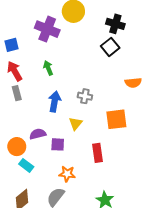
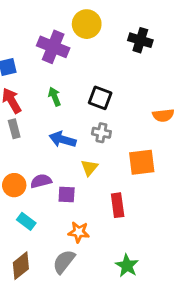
black square: (110, 47) -> (100, 98), moved, turned -30
blue arrow: (55, 101) -> (63, 139), turned -84
orange circle: (17, 147) -> (14, 185), moved

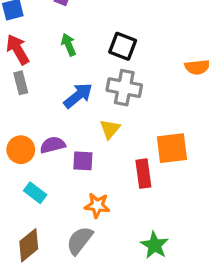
gray cross: (101, 133) -> (124, 88), size x1.5
blue arrow: (63, 139) -> (78, 96), turned 125
orange square: (142, 162) -> (172, 148), moved

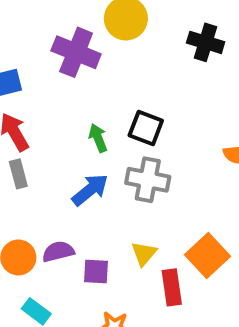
green arrow: (69, 45) -> (98, 138), moved
yellow triangle: (110, 129) -> (144, 254), moved
orange square: (172, 148) -> (208, 256), turned -36

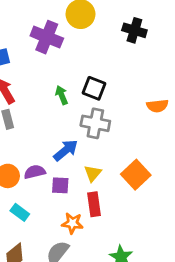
blue arrow: (90, 190) -> (66, 150), moved
red rectangle: (172, 287) -> (94, 204), moved

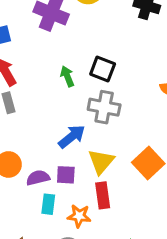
purple semicircle: (35, 172) -> (38, 178), moved
yellow triangle: (93, 173) -> (101, 162), size x1.4
cyan rectangle: (20, 212) -> (48, 204), moved, turned 60

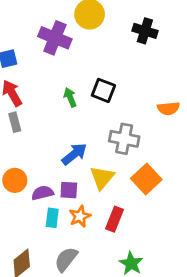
gray cross: (104, 107) -> (124, 139), moved
red rectangle: (103, 195) -> (114, 219), moved, turned 30
orange star: (79, 216) -> (80, 216), moved, turned -30

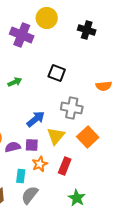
green arrow: (70, 97) -> (15, 82), moved, turned 88
cyan rectangle: (52, 218) -> (21, 176), moved

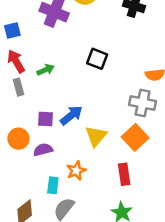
gray cross: (72, 108) -> (143, 103), moved
purple square: (32, 145) -> (46, 119), moved
red rectangle: (65, 166) -> (124, 174), moved, turned -30

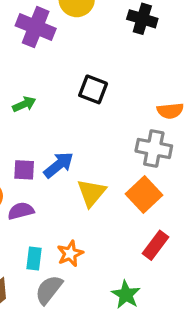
orange star: (76, 171) -> (70, 254), moved
red rectangle: (124, 174) -> (155, 245), moved, turned 45

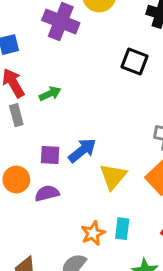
black square: (93, 89) -> (134, 61), moved
cyan rectangle: (34, 258) -> (122, 229), moved

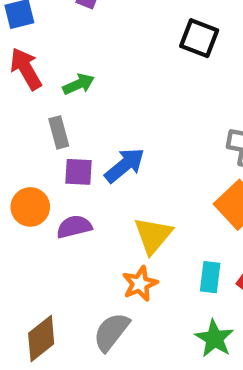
gray rectangle: (16, 115) -> (59, 132), moved
yellow triangle: (113, 176) -> (153, 235), moved
cyan rectangle: (122, 229) -> (210, 277), moved

